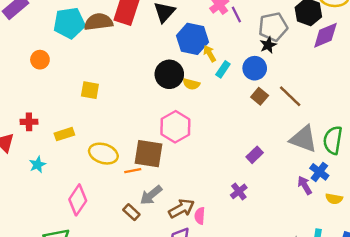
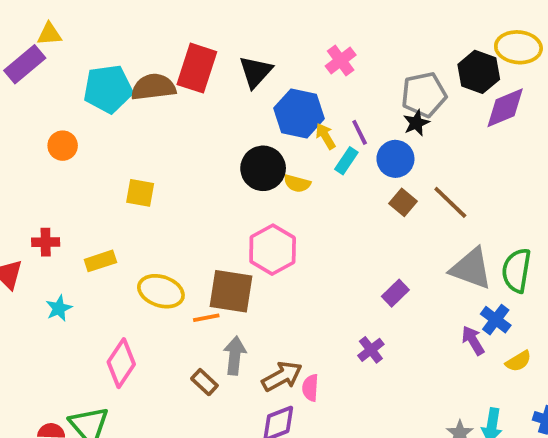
purple line: (236, 15) -> (360, 132), moved
gray arrow: (151, 195) -> (235, 356), turned 135
yellow semicircle: (334, 199) -> (518, 361), turned -42

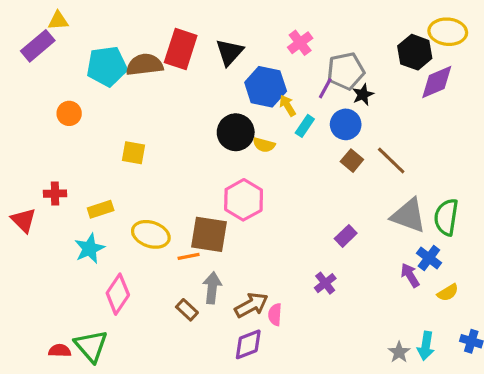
gray pentagon: (424, 95) -> (346, 71), moved
purple line: (360, 132) -> (325, 88), moved, turned 55
cyan star: (59, 308) -> (90, 249), moved, size x1.4

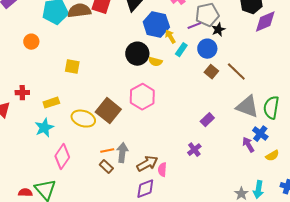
purple line: (325, 88) -> (194, 26), turned 40
brown square: (209, 234) -> (108, 111), moved, turned 30
orange line: (189, 256) -> (107, 151), moved

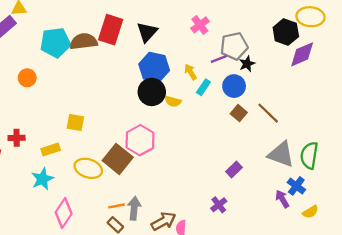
blue hexagon: (156, 25) -> (154, 67), moved
yellow square: (72, 67) -> (75, 123), moved
pink hexagon: (142, 97) -> (140, 140), moved

